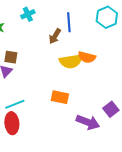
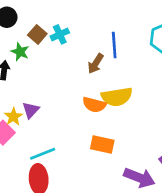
brown square: (11, 57) -> (37, 34), moved, turned 32
orange semicircle: (87, 57) -> (94, 105), moved

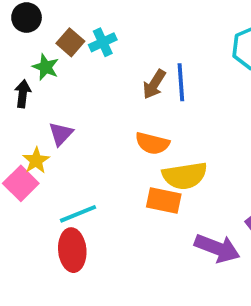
blue line: (114, 45) -> (181, 82), moved
yellow semicircle: (117, 97) -> (185, 176), moved
purple triangle: (31, 110) -> (61, 134), moved

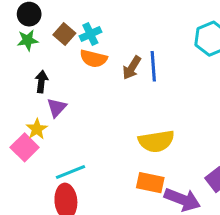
green star: (46, 67) -> (28, 40), moved, turned -30
black arrow: (23, 94) -> (41, 82), moved
orange semicircle: (152, 143) -> (93, 59), moved
orange rectangle: (164, 201) -> (150, 183), moved

